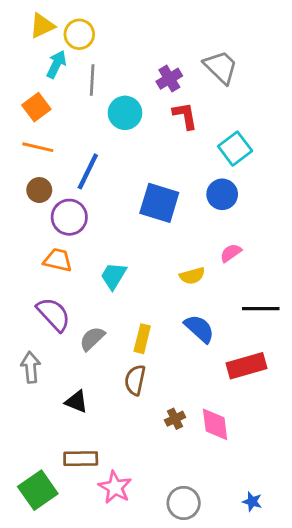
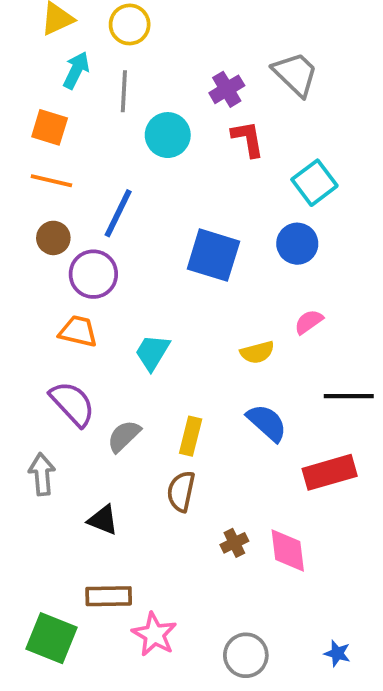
yellow circle: (79, 34) -> (130, 24), moved
orange square: (36, 107) -> (50, 127), turned -36
green square: (38, 490) -> (51, 638), turned -33

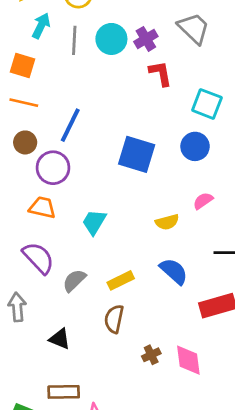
cyan circle: (168, 135) -> (111, 39), moved
cyan square: (314, 183) -> (207, 104), turned -32
yellow rectangle: (191, 436) -> (121, 280), turned 50

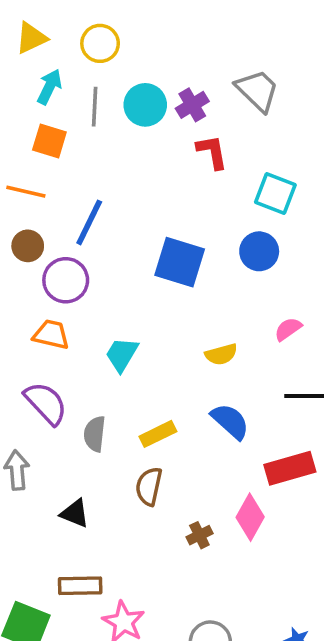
orange square: (22, 65) -> (49, 141), moved
pink semicircle: (203, 201) -> (288, 329), moved
gray semicircle: (74, 280) -> (95, 434), turned -40
pink diamond: (188, 360) -> (250, 517), moved, turned 36

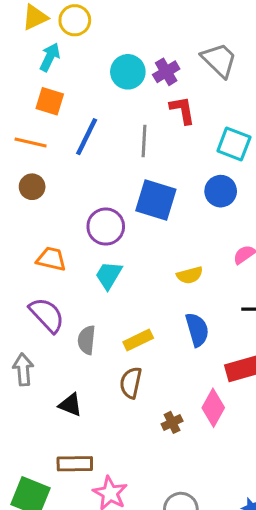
yellow circle: (100, 43) -> (75, 20), moved
gray line: (95, 107) -> (144, 141), moved
blue line: (89, 222) -> (87, 137), moved
purple circle: (66, 280) -> (106, 227), moved
blue semicircle: (230, 421) -> (197, 330), turned 32

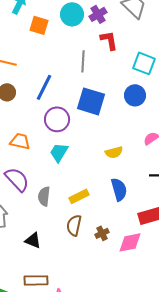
orange square: (50, 101) -> (39, 25), moved
blue line: (87, 137) -> (44, 87), moved
pink diamond: (213, 408) -> (130, 242), turned 50
brown cross: (172, 422) -> (102, 233), moved

